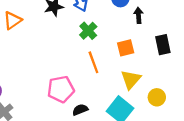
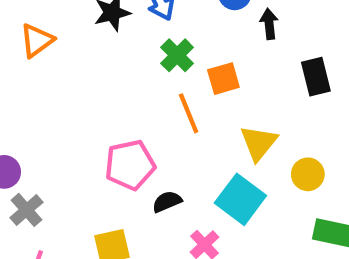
orange square: (126, 48) -> (223, 79), moved

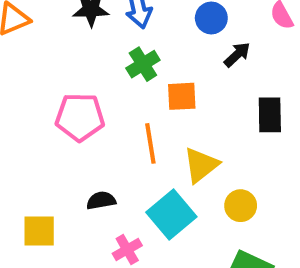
black arrow: (269, 24) -> (237, 55), turned 40
orange line: (189, 113) -> (150, 143), moved
pink pentagon: (130, 165) -> (80, 117), moved

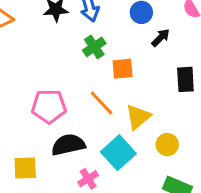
pink pentagon: (80, 117) -> (49, 106), moved
orange line: (150, 143) -> (102, 103), turned -32
black semicircle: (101, 200) -> (68, 145), size x1.6

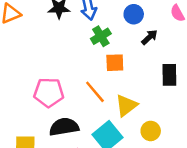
green cross: (94, 47) -> (101, 36), moved

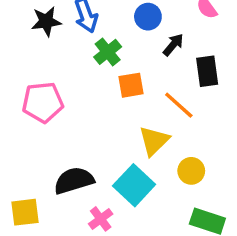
black rectangle: (169, 75) -> (207, 71), moved
pink pentagon: (49, 92) -> (43, 102), moved
orange line: (95, 92) -> (179, 105), moved

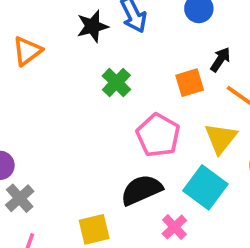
black arrow: (173, 45) -> (220, 60), moved
green cross: (108, 52) -> (116, 83), moved
pink pentagon: (43, 102) -> (158, 135), moved, turned -30

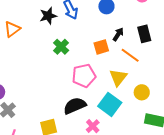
pink pentagon: (158, 135) -> (84, 76), turned 30

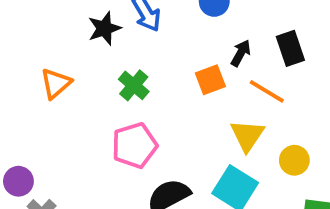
orange triangle: (12, 29) -> (56, 83), moved
pink pentagon: (84, 76) -> (135, 145), moved

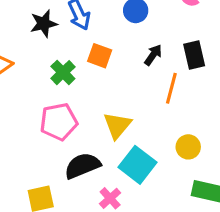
orange square: (210, 80) -> (100, 56), moved, turned 35
orange line: (267, 91) -> (171, 88), turned 68
yellow triangle: (247, 135) -> (117, 125), moved

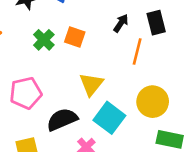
orange square: (100, 56) -> (75, 37), moved
pink pentagon: (59, 122) -> (26, 93), moved
yellow circle: (188, 147) -> (153, 102), size x1.5

